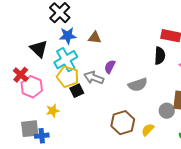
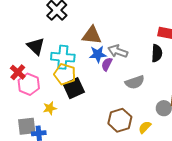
blue star: (68, 36) -> (98, 54), moved
brown triangle: (95, 38) -> (92, 35), size x1.5
cyan cross: (66, 60) -> (63, 57), turned 35
gray arrow: (94, 78) -> (118, 51), moved
black square: (77, 91) -> (74, 88), size x1.5

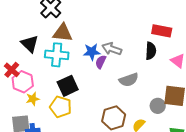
brown triangle: (92, 35) -> (63, 33), moved
yellow pentagon: (65, 74) -> (61, 107), moved
yellow star: (50, 108) -> (33, 99), moved

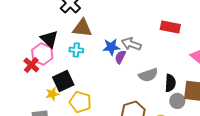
red rectangle: (162, 31) -> (170, 27), moved
black semicircle: (151, 51) -> (170, 83), moved
cyan cross: (57, 55) -> (76, 50), size x0.6
pink hexagon: (23, 82) -> (42, 54), moved
black square: (68, 86) -> (63, 81), moved

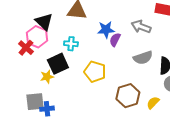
gray arrow: (131, 44) -> (141, 27), moved
cyan cross: (76, 50) -> (71, 44), moved
yellow pentagon: (80, 102) -> (95, 72), moved

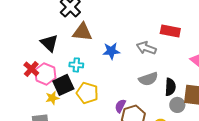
pink hexagon: (37, 37) -> (45, 74), moved
purple semicircle: (115, 40) -> (120, 106), moved
yellow pentagon: (95, 72) -> (87, 93), moved

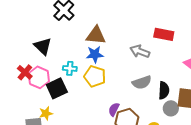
brown triangle: (82, 32) -> (96, 35), moved
blue star: (111, 51) -> (95, 54), moved
yellow pentagon: (87, 93) -> (95, 76), moved
yellow star: (52, 98) -> (46, 113), moved

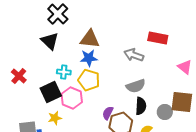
black triangle: (43, 46) -> (50, 41), moved
pink hexagon: (39, 77) -> (72, 98), moved
black semicircle: (164, 90) -> (141, 106), moved
yellow star: (46, 113) -> (55, 118), moved

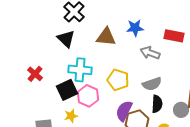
blue star: (89, 58) -> (135, 28), moved
cyan cross: (64, 72) -> (80, 70), size x1.6
yellow pentagon: (89, 80) -> (118, 80), moved
purple semicircle: (108, 113) -> (124, 111), size x1.5

